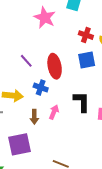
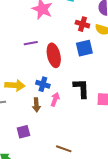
purple line: (26, 61) -> (31, 43), moved, turned -56
blue cross: (41, 87) -> (43, 84), moved
purple square: (20, 144) -> (23, 132), size x0.6

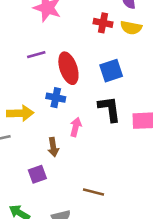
blue square: (84, 48) -> (111, 71), moved
blue cross: (43, 84) -> (56, 98), moved
brown arrow: (36, 105) -> (53, 147), moved

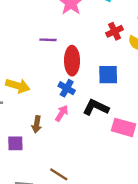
red cross: (103, 23) -> (115, 31), turned 35
blue cross: (56, 98) -> (67, 88), moved
black L-shape: (109, 109) -> (96, 107), turned -75

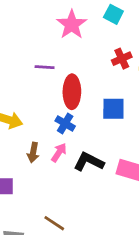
black L-shape: (96, 107) -> (89, 162), moved
brown arrow: (37, 124) -> (33, 152), moved

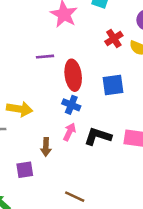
brown arrow: (33, 152) -> (46, 147), moved

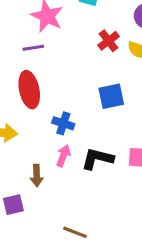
purple line: (45, 57) -> (33, 48), moved
red ellipse: (73, 75) -> (29, 90), moved

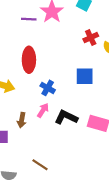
purple line: (33, 48) -> (29, 19), moved

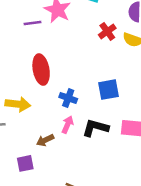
blue square: (85, 76) -> (108, 90), moved
brown arrow: (22, 120) -> (45, 140), turned 64

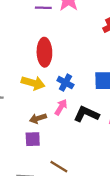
yellow arrow: (18, 104) -> (33, 83), moved
purple square: (25, 163) -> (33, 139), moved

